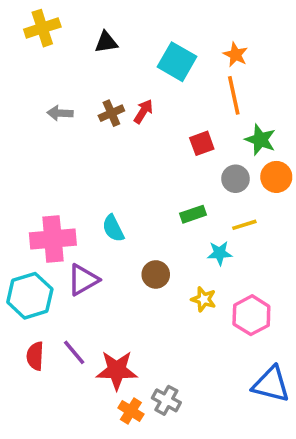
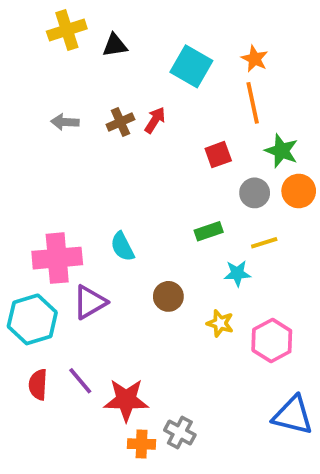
yellow cross: (42, 28) -> (67, 30), moved
orange cross: (131, 411) -> (142, 444), turned -30

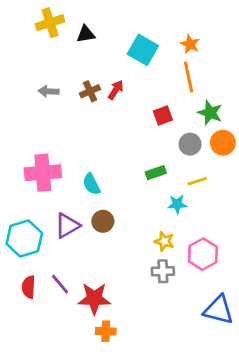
pink cross: (57, 258) -> (43, 173), moved
brown circle: (168, 296) -> (103, 221), moved
gray cross: (180, 432) -> (163, 271), moved, turned -30

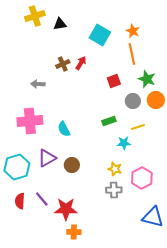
gray arrow: (49, 91) -> (38, 84), moved
brown circle: (103, 221) -> (72, 165), moved

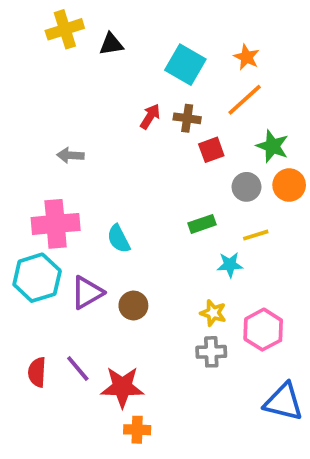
orange line: (132, 54) -> (245, 100), turned 60
brown cross: (63, 64) -> (187, 118), moved, turned 32
cyan hexagon: (17, 167) -> (37, 278), moved

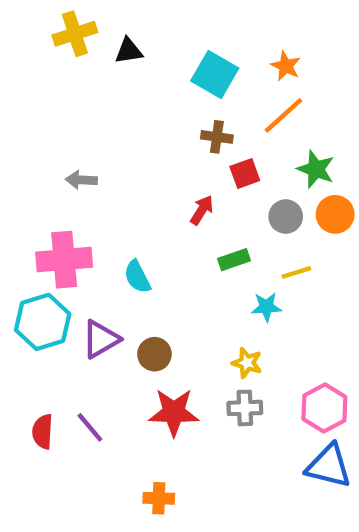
red arrow: (150, 116) -> (202, 210), moved
pink hexagon: (263, 330) -> (324, 408), moved
red star: (122, 387) -> (174, 412), moved

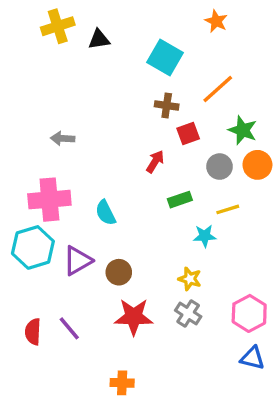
orange star: (286, 66) -> (216, 21), moved
gray cross: (245, 408) -> (188, 313), turned 35
blue triangle: (329, 466) -> (253, 358), size x0.7

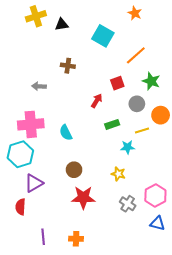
brown cross: (167, 105) -> (68, 66), moved
orange circle: (257, 165) -> (161, 115), moved
purple triangle: (78, 261) -> (34, 183), moved
gray cross: (188, 313) -> (128, 204), moved
purple line: (69, 328) -> (43, 237), moved, turned 35

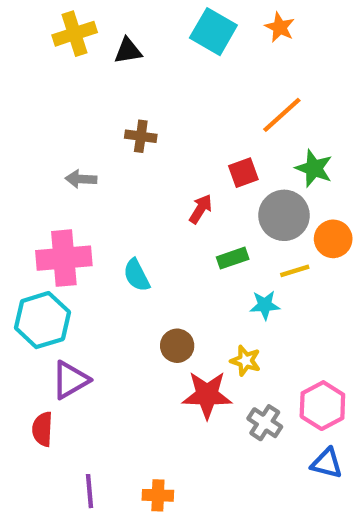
cyan square: (103, 36) -> (213, 32), moved
gray circle: (137, 104) -> (284, 215), size x1.5
brown circle: (74, 170) -> (177, 346), moved
red star: (83, 198) -> (207, 395), moved

